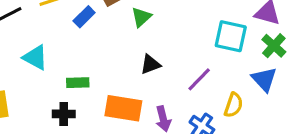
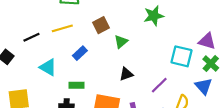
blue rectangle: (84, 17) -> (80, 53), moved

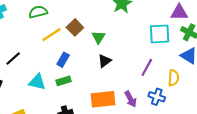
yellow line: (62, 28) -> (51, 35), moved
black triangle: (126, 74) -> (105, 61), moved
green rectangle: (77, 85) -> (64, 81), moved

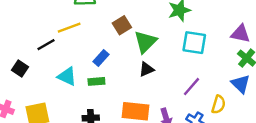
cyan square: (160, 34) -> (194, 43), moved
yellow line: (51, 35) -> (69, 28), moved
green triangle: (98, 37) -> (145, 42), size x1.5

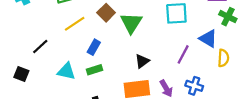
yellow line: (69, 28) -> (75, 24), moved
black triangle: (146, 69) -> (142, 61), moved
blue triangle: (241, 84) -> (208, 39), moved
yellow semicircle: (218, 104) -> (223, 58), moved

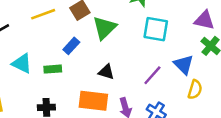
blue rectangle: (94, 47) -> (71, 46), moved
black triangle: (142, 61) -> (106, 72), turned 40

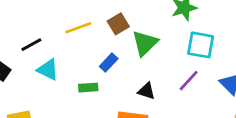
cyan triangle: (22, 63) -> (48, 70), moved
purple line: (152, 75) -> (189, 81), moved

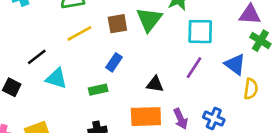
brown square: (118, 24) -> (117, 24), turned 30
green triangle: (145, 43) -> (149, 19), moved

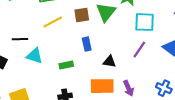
black line: (37, 57) -> (20, 39), turned 35
blue rectangle: (114, 62) -> (87, 44), moved, turned -48
blue cross: (214, 119) -> (164, 88), moved

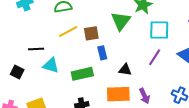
brown square: (82, 15) -> (91, 33), moved
green rectangle: (66, 65) -> (82, 74), size x1.5

